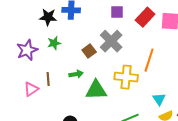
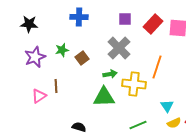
black star: (48, 17) -> (29, 24), moved
brown square: (89, 51) -> (82, 58), moved
green arrow: (76, 74) -> (110, 74), moved

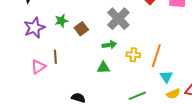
orange line: (157, 67) -> (156, 56), moved
yellow cross: (134, 84) -> (133, 55), size x0.6
green triangle: (104, 97) -> (103, 68), size x0.6

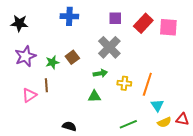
green star: (61, 21) -> (52, 62), moved

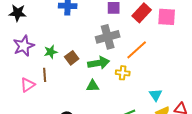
gray cross: (109, 47) -> (108, 37), turned 30
brown square: (72, 57) -> (72, 58), moved
green arrow: (100, 73) -> (99, 63), size x1.5
orange line: (147, 84) -> (137, 50), moved, turned 30

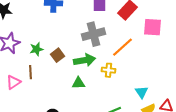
pink square: (167, 17) -> (152, 27), moved

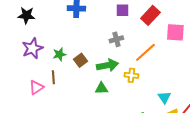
gray cross: (94, 34) -> (116, 39), size x0.6

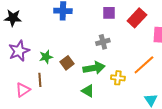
orange line: (145, 52) -> (144, 65), moved
green triangle: (101, 88) -> (88, 91), turned 32

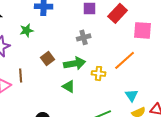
green star: (46, 57) -> (27, 30), moved

